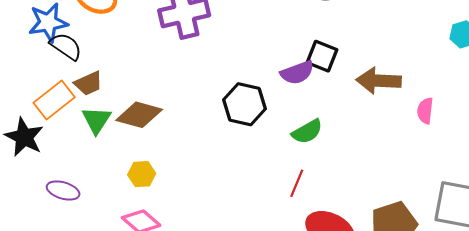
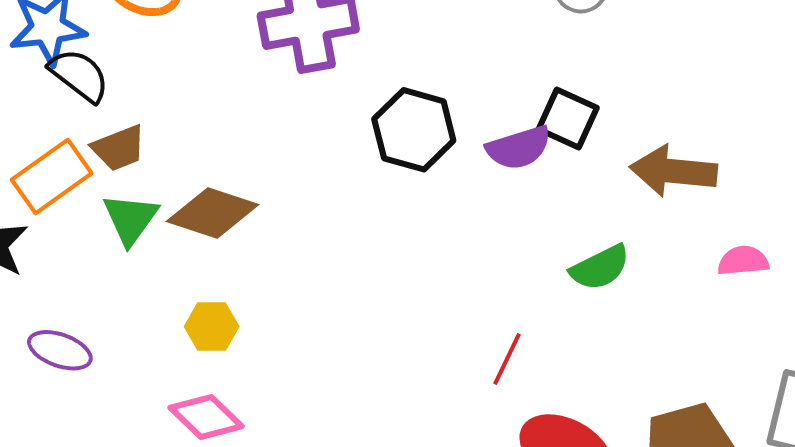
black hexagon: (245, 104) -> (414, 130), moved
pink semicircle: (425, 111) -> (743, 261), moved, turned 75
green semicircle: (307, 132) -> (600, 268), moved

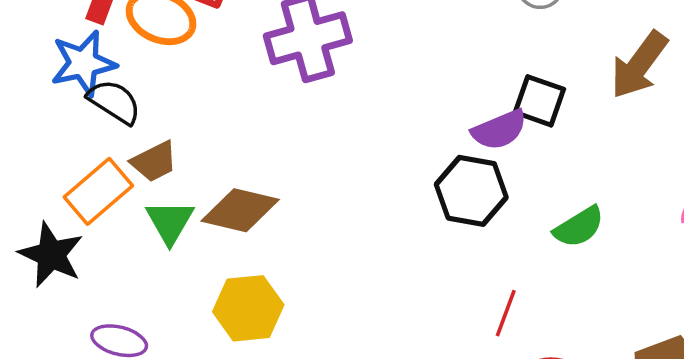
black hexagon: (414, 130) -> (471, 191), moved
brown arrow: (673, 171) -> (639, 65), moved, turned -54
yellow hexagon: (212, 327) -> (248, 308), size x1.5

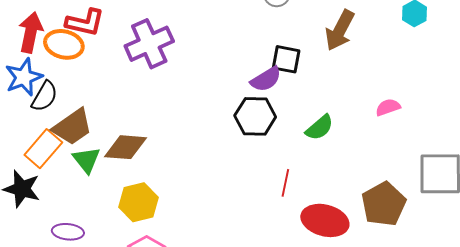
black semicircle: (114, 102) -> (45, 96), turned 96
brown trapezoid: (154, 162) -> (72, 127), size x1.5

